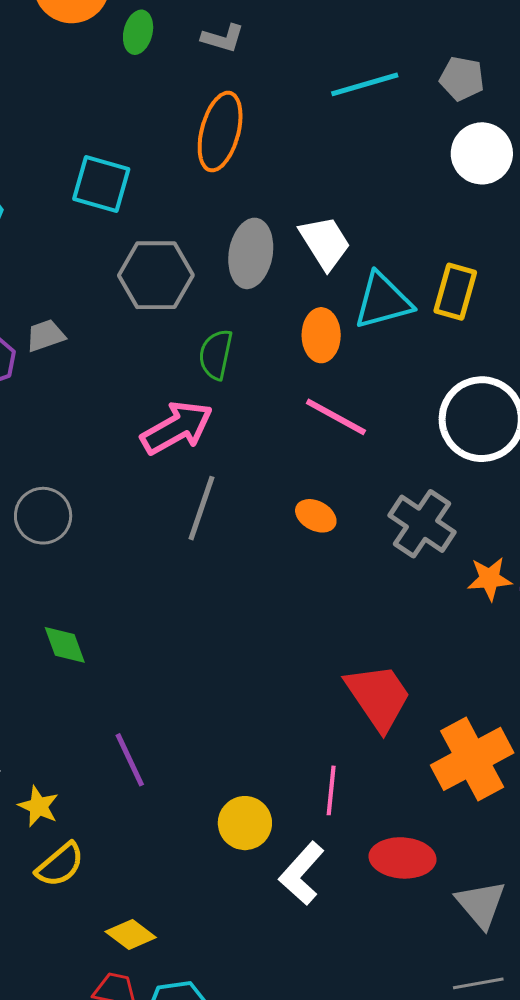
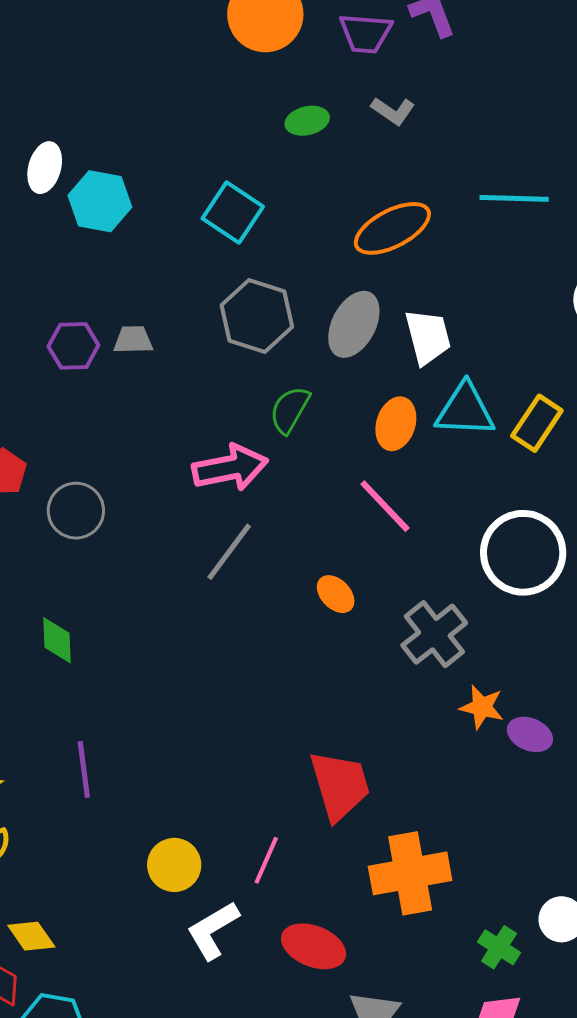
green ellipse: (138, 32) -> (307, 121), moved, turned 45
orange ellipse: (220, 132) -> (392, 228), moved, turned 30

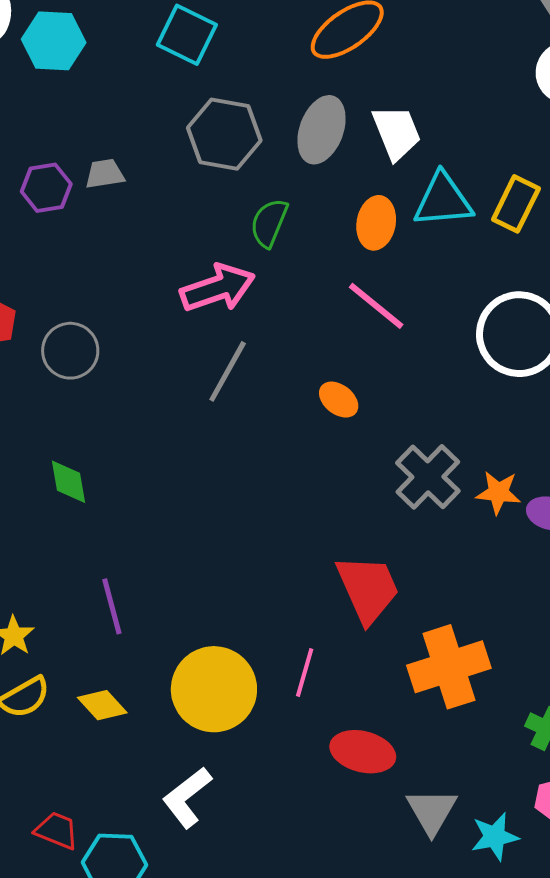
gray cross: (434, 634) -> (428, 477), moved
yellow circle: (174, 865) -> (214, 689), size x1.6
white L-shape: (213, 930) -> (187, 797), moved
yellow diamond: (31, 936) -> (102, 705), moved

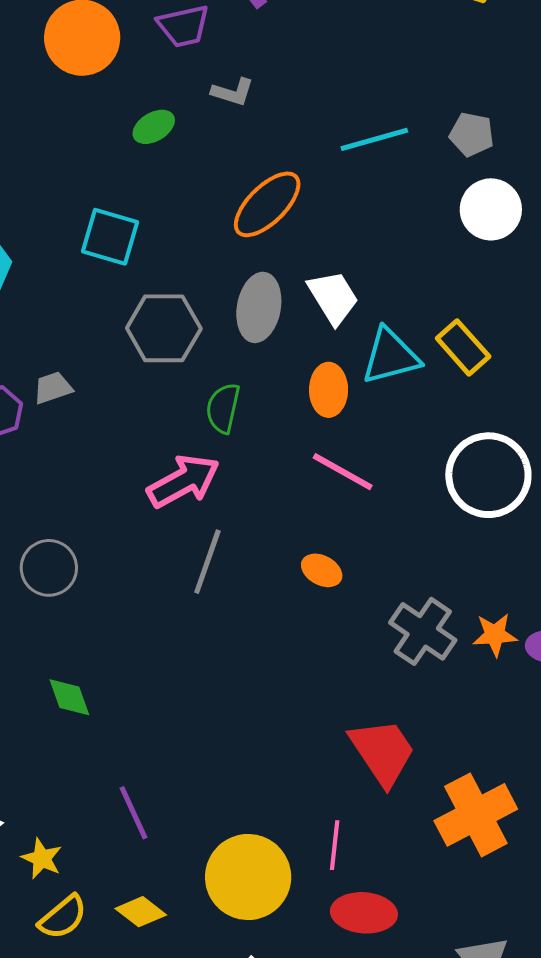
yellow rectangle: (516, 204) -> (463, 347), turned -58
red ellipse: (363, 752) -> (364, 913), moved

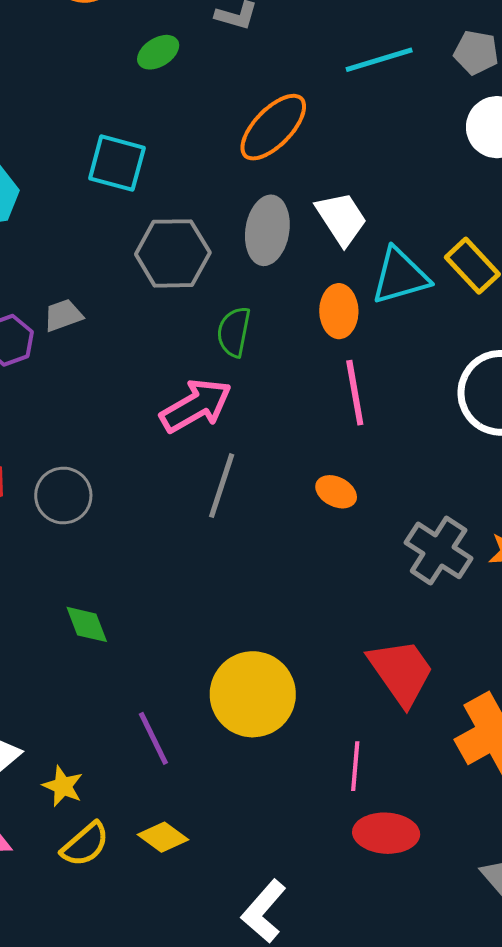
pink line: (343, 472) -> (355, 393), turned 52
yellow circle: (248, 877) -> (253, 694), moved

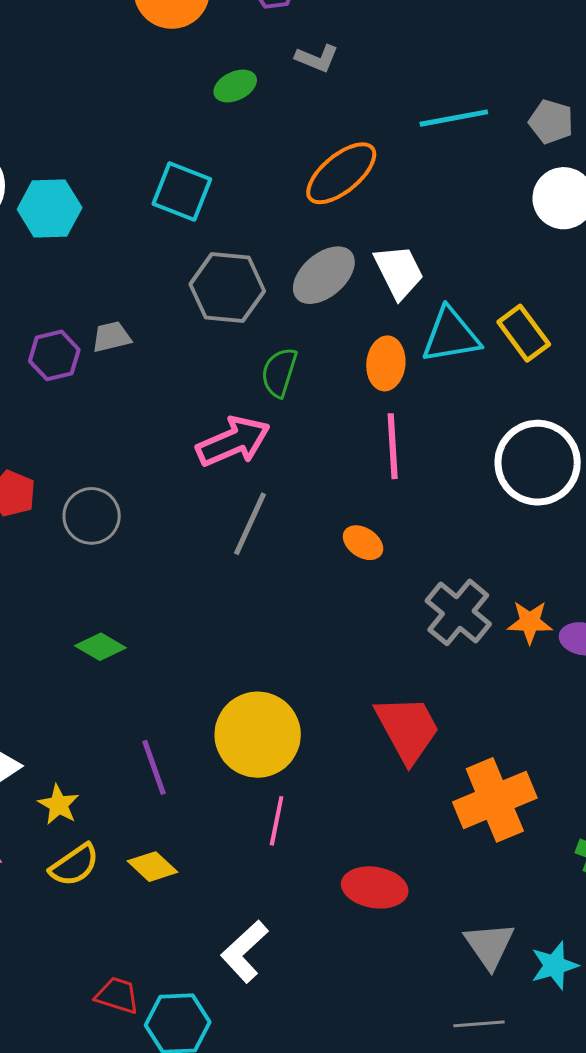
gray ellipse: (267, 230) -> (324, 275), turned 34
green diamond: (87, 624) -> (100, 647), turned -45
pink line: (355, 766) -> (277, 821), moved

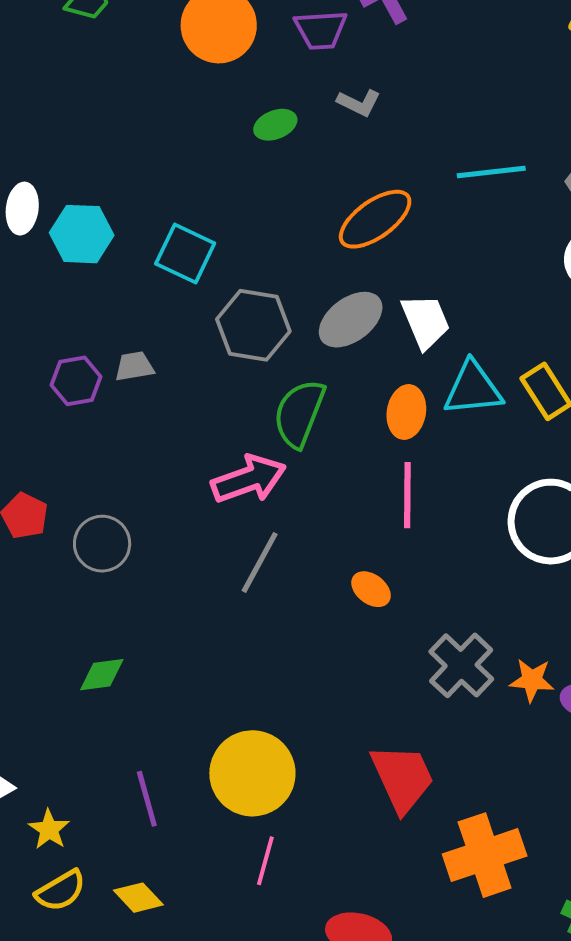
cyan square: (182, 192) -> (185, 254), moved
green semicircle: (279, 372) -> (299, 413), size x1.4
green diamond: (100, 647) -> (102, 675), turned -42

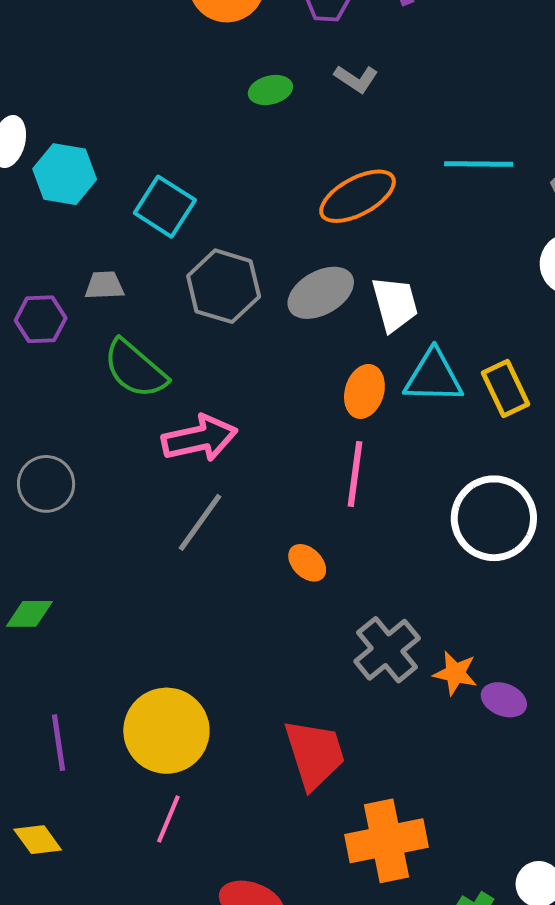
gray trapezoid: (134, 366) -> (104, 285), moved
green semicircle: (299, 413) -> (135, 369), moved, turned -78

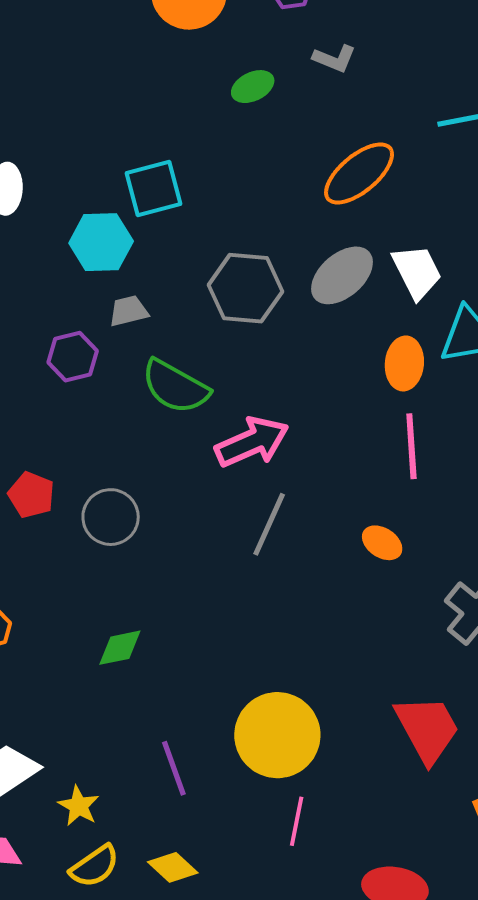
cyan hexagon: (65, 174) -> (101, 242), moved
cyan square: (165, 207) -> (154, 189), moved, turned -36

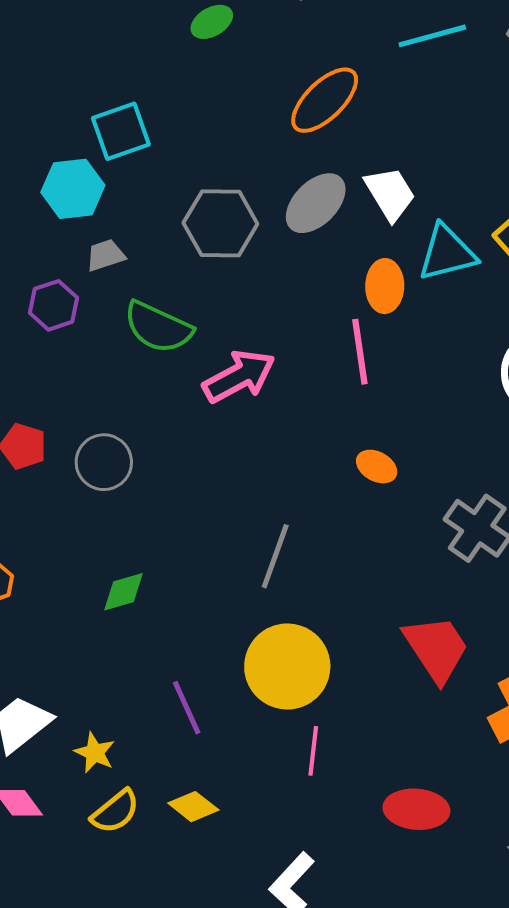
pink line: (411, 446) -> (360, 352), moved
gray line: (269, 524) -> (275, 556), moved

